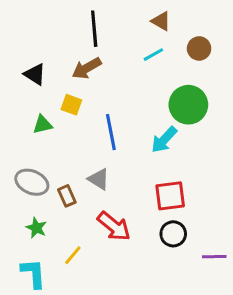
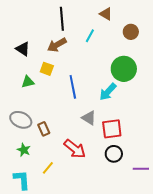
cyan line: (153, 55) -> (90, 36), moved, turned -32
gray triangle: (99, 179) -> (89, 118), moved

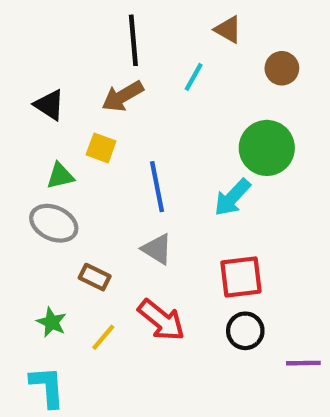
gray triangle: (89, 118) -> (157, 249), moved
gray ellipse: (21, 120) -> (54, 223), moved
brown rectangle: (44, 129) -> (95, 277), turned -40
yellow line: (48, 168) -> (103, 337), moved

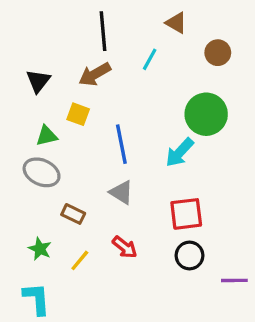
black triangle: (49, 105) -> (38, 81), turned 35
red arrow: (161, 320) -> (125, 247), size x0.7

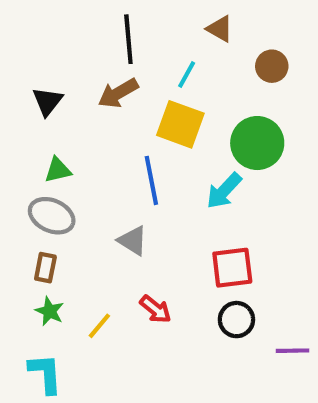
yellow square: (78, 114) -> (180, 124), moved, size x1.6
gray triangle: (121, 192) -> (133, 241), moved
brown rectangle: (73, 214) -> (45, 268), moved, turned 75

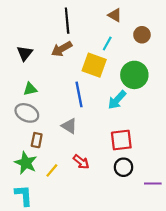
cyan line: (187, 74) -> (107, 43), moved
brown rectangle: (45, 268) -> (37, 140), moved
green star: (50, 311) -> (26, 163), size x1.5

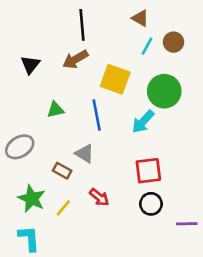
cyan line: (107, 43) -> (147, 46), moved
green triangle: (30, 89) -> (55, 110), moved
gray ellipse: (27, 113) -> (20, 147), moved, turned -55
brown rectangle: (37, 140) -> (62, 171), moved, turned -72

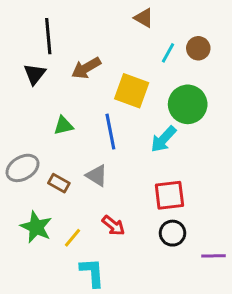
brown triangle: (140, 18) -> (144, 18), moved
black line: (82, 25) -> (48, 36), moved
brown rectangle: (62, 171) -> (59, 183), moved
cyan L-shape: (29, 238) -> (92, 273), moved

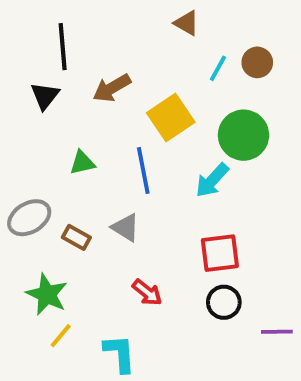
yellow square: (132, 91) -> (171, 117), turned 36
yellow line: (73, 238) -> (61, 336), moved

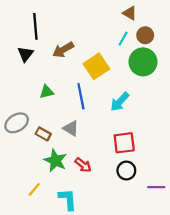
brown triangle: (186, 23) -> (130, 13), moved
green circle: (243, 135) -> (143, 62), moved
green star: (47, 294) -> (55, 161), moved

